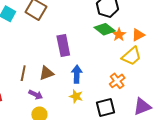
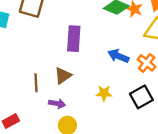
purple rectangle: (63, 46) -> (74, 39), turned 30
blue arrow: (77, 74) -> (118, 56), moved, turned -54

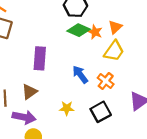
blue arrow: (118, 56) -> (80, 74), turned 30
purple arrow: (57, 104) -> (24, 117), size x1.5

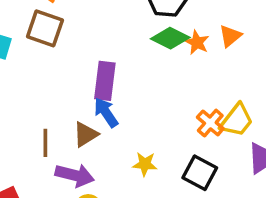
yellow trapezoid: (114, 51) -> (237, 120), moved
blue arrow: (80, 74) -> (106, 113), moved
black square: (101, 112) -> (200, 173), turned -36

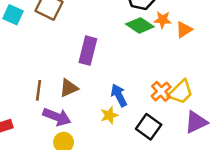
orange star: (197, 42) -> (163, 20), moved, turned -30
blue arrow: (106, 113) -> (119, 95), moved
yellow star: (145, 164) -> (109, 115), turned -30

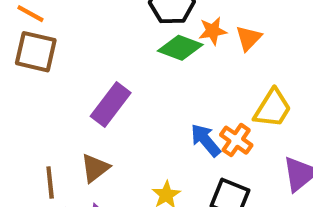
purple rectangle: (88, 51) -> (111, 105), turned 36
yellow trapezoid: (181, 92) -> (273, 108), moved
blue arrow: (119, 95) -> (206, 140), moved

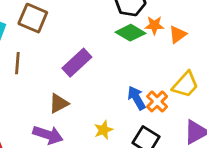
brown line: (50, 183) -> (17, 63), moved

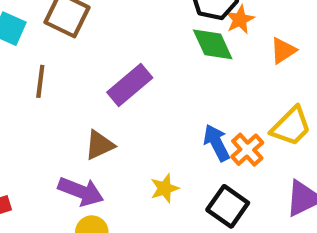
orange star: (154, 25) -> (240, 20), moved, turned -30
green diamond: (131, 33) -> (213, 44), turned 32

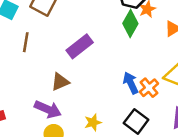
green diamond: (213, 44) -> (130, 23), turned 52
yellow star: (165, 188) -> (93, 122), moved

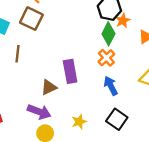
purple rectangle: (80, 46) -> (70, 71), moved, turned -60
orange cross: (149, 88) -> (106, 58), moved

